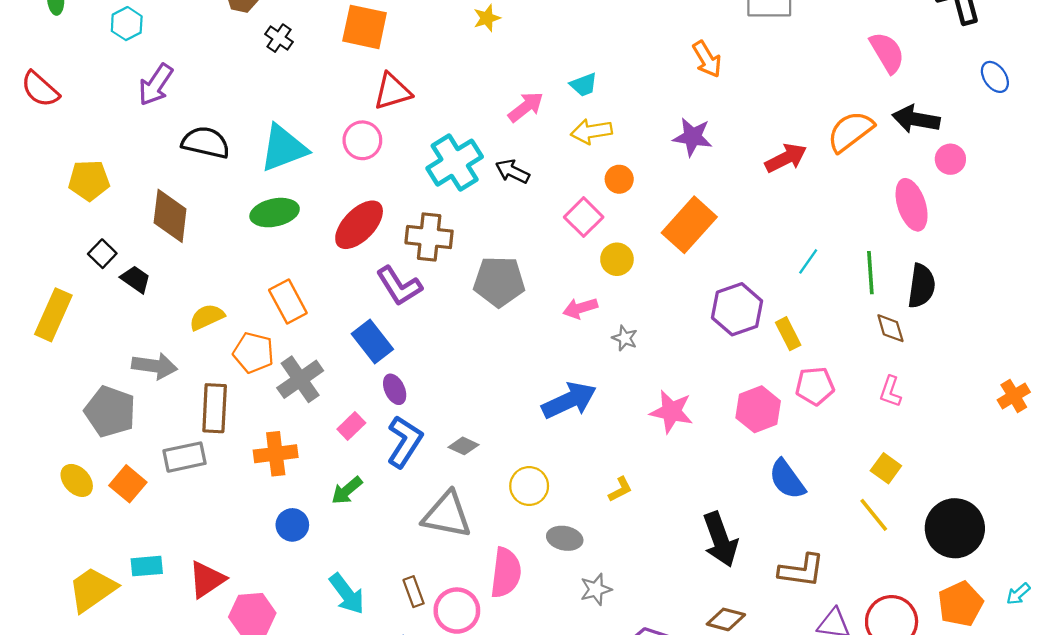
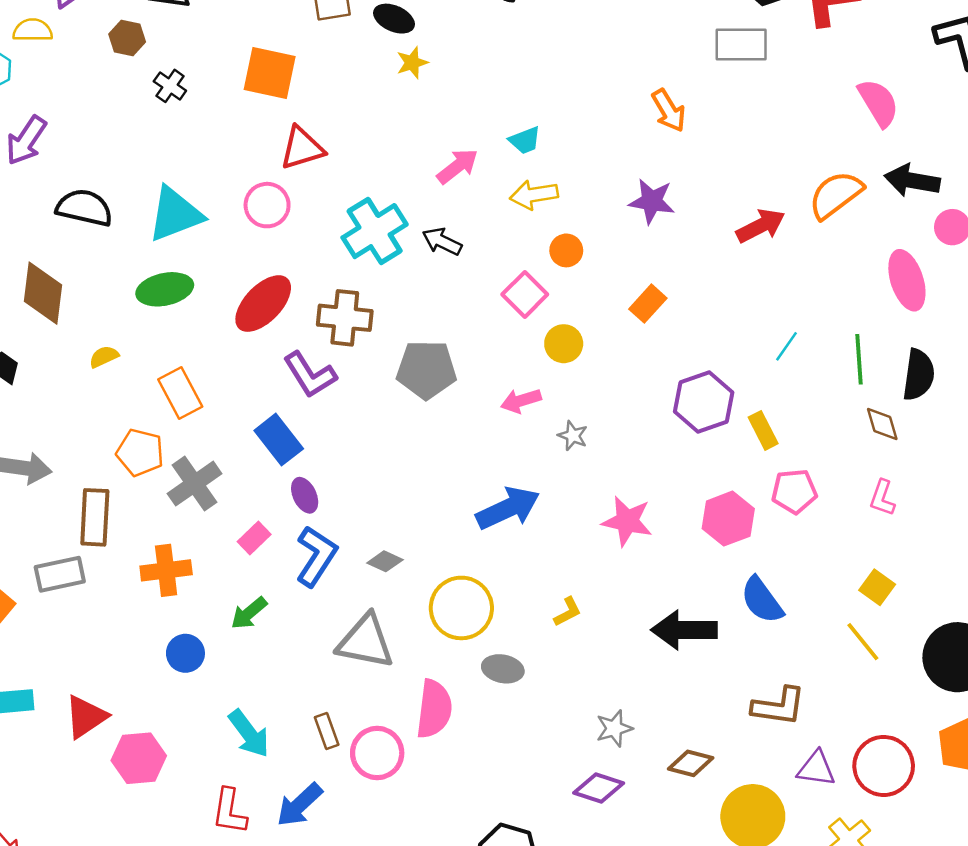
orange rectangle: (689, 225) -> (648, 304), size x0.6
yellow semicircle: (207, 317) -> (104, 357), moved, size x0.7
yellow circle: (529, 486) -> (461, 608), size x1.4
black arrow: (720, 539) -> (684, 630), moved, turned 110
gray star: (596, 589) -> (614, 728), moved

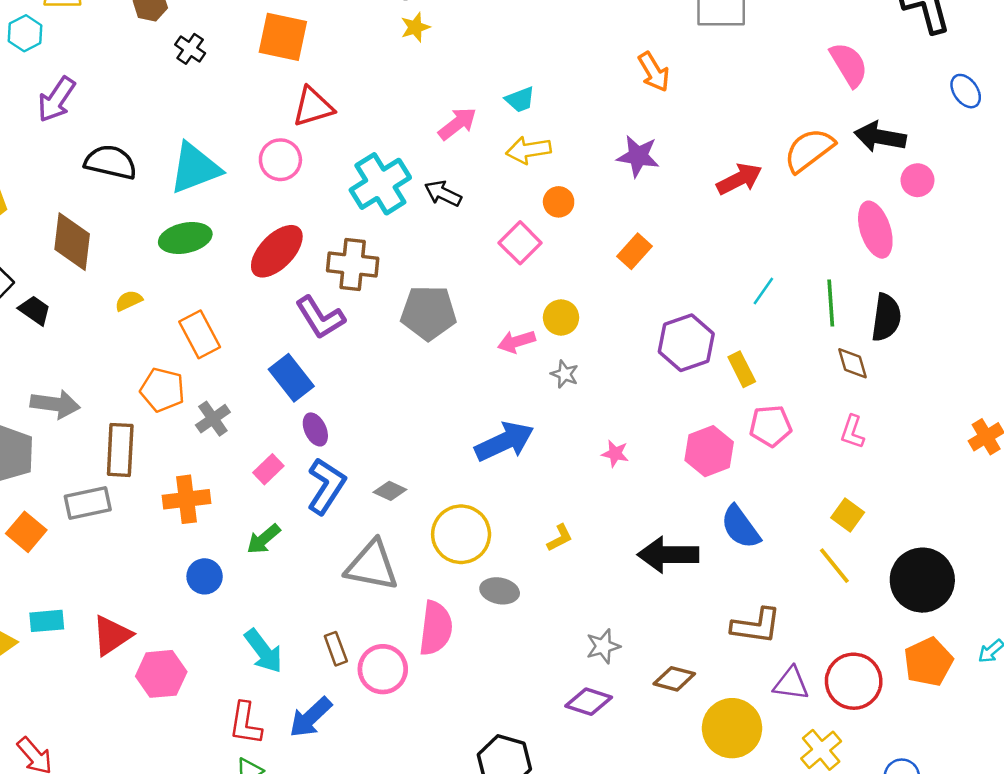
yellow circle: (564, 344) -> (561, 317), moved
gray cross: (195, 484) -> (213, 419), size x0.7
pink star: (627, 521) -> (615, 454), size x0.6

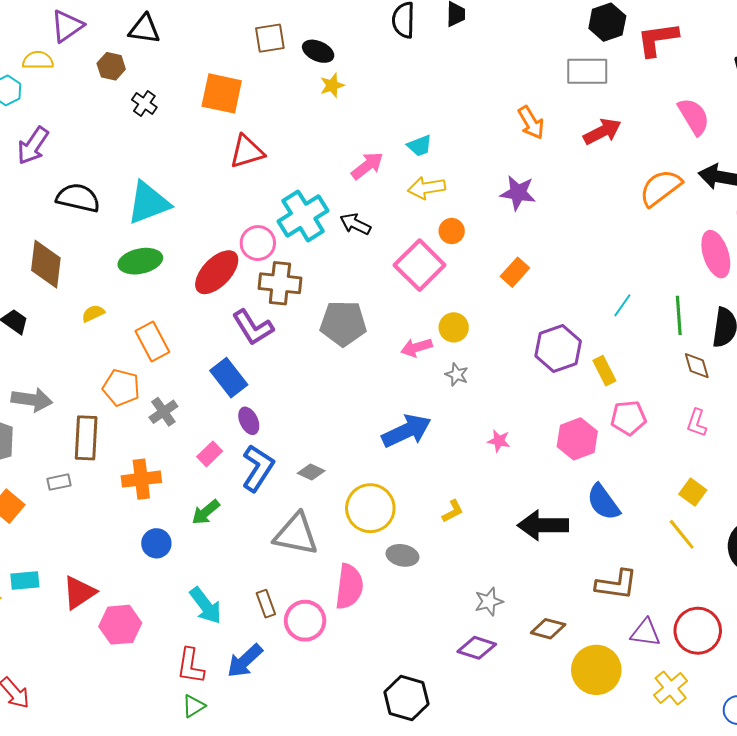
pink circle: (280, 160) -> (258, 243), moved
red arrow: (739, 179) -> (602, 132), moved
pink square: (520, 243) -> (420, 265), size x1.4
gray rectangle: (88, 503) -> (59, 482), size x0.6

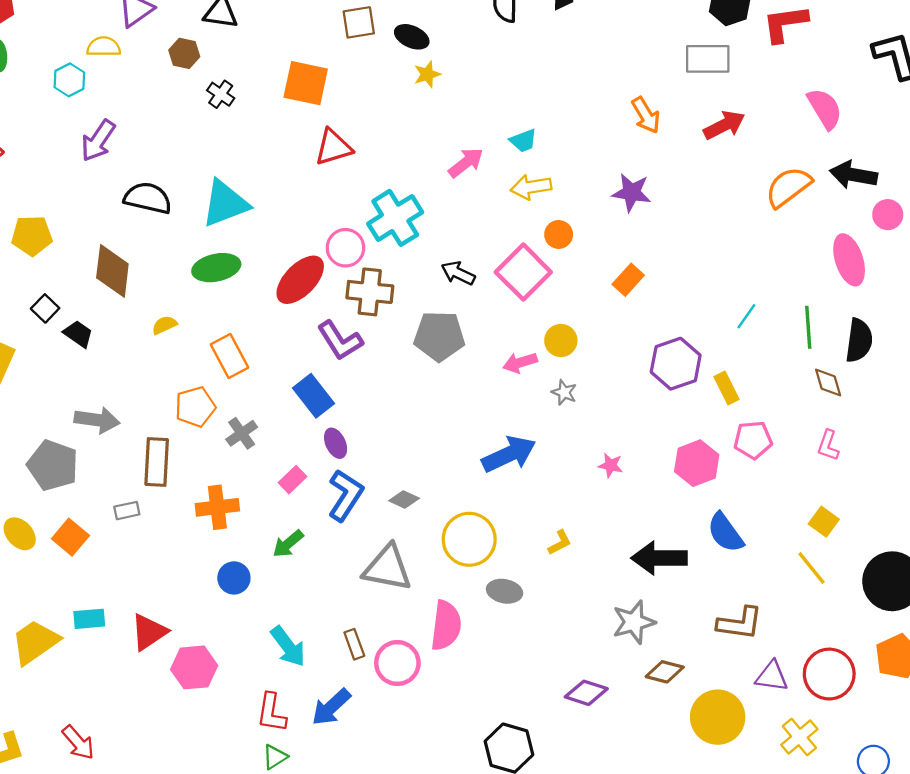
black arrow: (355, 224) -> (458, 273), moved
orange pentagon: (121, 388) -> (195, 407), turned -30
gray star: (489, 602) -> (634, 622), moved, size x1.4

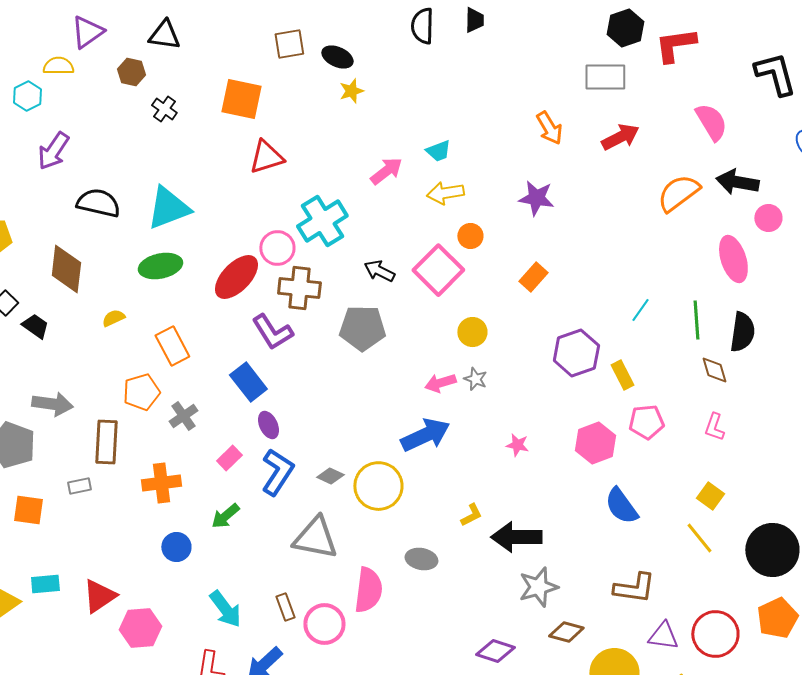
pink arrow: (520, 363) -> (440, 383), moved
orange square: (70, 537) -> (28, 510), turned -32
yellow circle: (469, 539) -> (378, 486), moved
black arrow: (659, 558) -> (516, 537), moved

